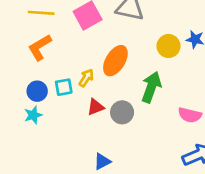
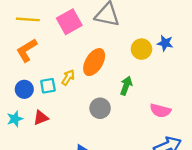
green arrow: (151, 87) -> (126, 86), size x0.7
red triangle: (96, 107) -> (41, 118), moved
cyan star: (33, 115) -> (15, 119), moved

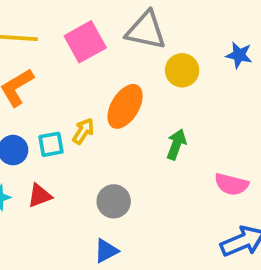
blue star: (165, 43) -> (239, 55), moved
yellow circle: (141, 49) -> (182, 70), moved
gray circle: (100, 108) -> (114, 201), moved

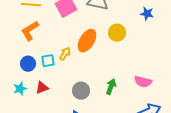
yellow circle: (182, 70) -> (117, 33), moved
green arrow: (176, 144) -> (111, 87), moved

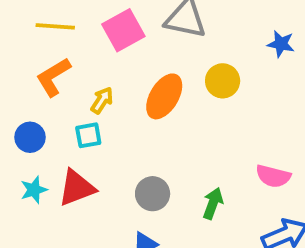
yellow arrow: (65, 54) -> (102, 100), moved
blue circle: (28, 64) -> (30, 137), moved
green arrow: (111, 87) -> (213, 203), moved
red triangle: (42, 88) -> (77, 188), size x1.5

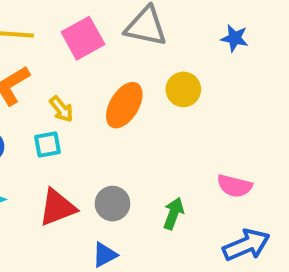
blue star: (281, 44) -> (235, 38), moved
yellow arrow: (102, 100) -> (61, 109), turned 108
red triangle: (77, 188) -> (57, 208), moved

